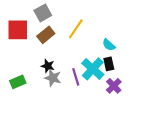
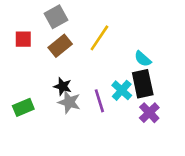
red square: (18, 30) -> (23, 39), size x0.6
black rectangle: (109, 64) -> (143, 84), size x1.5
cyan cross: (93, 69) -> (122, 90), size x0.7

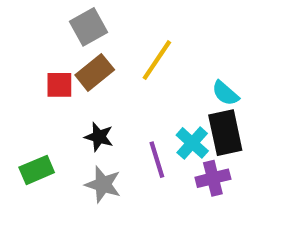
red square: (23, 39) -> (59, 85), moved
gray star: (69, 102) -> (103, 184), moved
purple cross: (149, 113) -> (213, 178), moved, turned 30

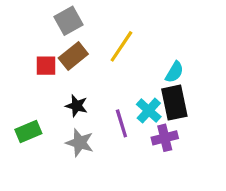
cyan semicircle: (225, 93) -> (174, 72), turned -100

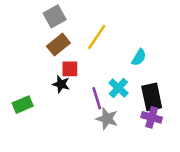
red square: (46, 66) -> (70, 69), moved
black rectangle: (174, 103) -> (152, 97), moved
purple cross: (165, 138) -> (152, 117), moved, turned 30
gray star: (80, 143) -> (107, 119), moved

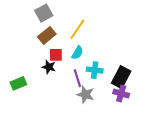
cyan semicircle: (139, 57) -> (77, 53), moved
cyan cross: (118, 88) -> (95, 70), turned -35
black rectangle: (152, 97) -> (121, 77), turned 40

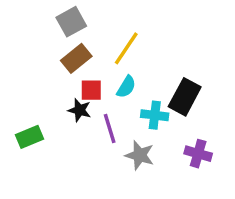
black rectangle: (121, 77) -> (185, 97), moved
purple line: (77, 78) -> (110, 129), moved

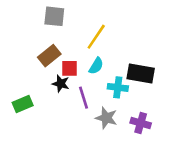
gray square: (71, 22) -> (54, 16), turned 35
brown rectangle: (76, 58) -> (49, 56), moved
black rectangle: (185, 97) -> (141, 73), turned 72
purple cross: (198, 154) -> (141, 123), moved

